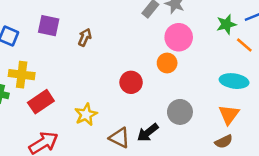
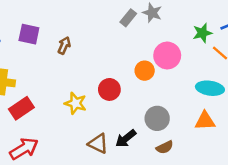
pink circle: (179, 37) -> (167, 56), moved
yellow star: (86, 115) -> (75, 103), moved, turned -30
orange triangle: (229, 115) -> (205, 121), turned 50
brown semicircle: (224, 142) -> (165, 147), moved

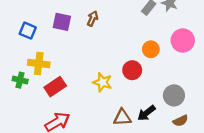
brown arrow: (64, 45) -> (93, 18), moved
orange circle: (145, 71) -> (151, 49), moved
brown triangle: (98, 144) -> (122, 117), turned -30

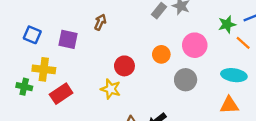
purple square: (62, 22) -> (68, 39), moved
red circle: (132, 70) -> (124, 66), moved
gray circle: (174, 95) -> (186, 80), moved

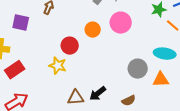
pink circle: (195, 45) -> (121, 23), moved
orange circle: (161, 54) -> (93, 30), moved
gray circle: (186, 80) -> (138, 69), moved

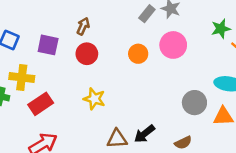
red circle: (70, 46) -> (87, 54), moved

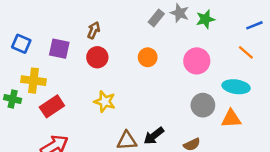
green star: (221, 29) -> (205, 19), moved
pink circle: (173, 45) -> (197, 61), moved

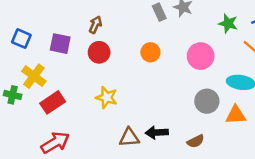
gray rectangle: (156, 18) -> (159, 12), turned -63
green star: (205, 19) -> (228, 23), moved, turned 30
yellow cross: (33, 81) -> (34, 76), turned 30
black arrow: (154, 136) -> (157, 133), turned 35

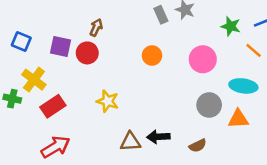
red circle: (99, 52) -> (87, 53), moved

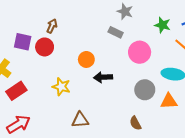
gray rectangle: (161, 15) -> (116, 32), moved, turned -40
orange circle: (152, 55) -> (86, 59), moved
black arrow: (158, 137) -> (103, 77), moved
brown semicircle: (198, 146) -> (135, 123), turned 88

